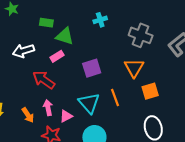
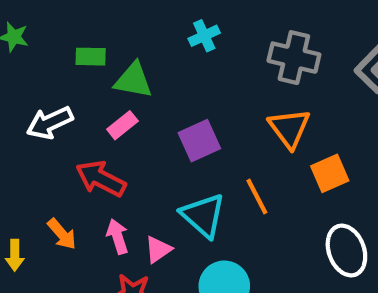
orange arrow: (28, 115) -> (62, 234), moved

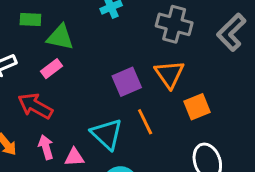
purple square: (199, 141) -> (127, 82), moved
pink triangle: (158, 250) -> (74, 157), turned 30

